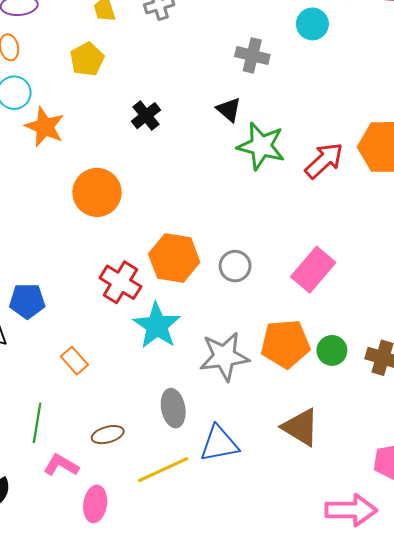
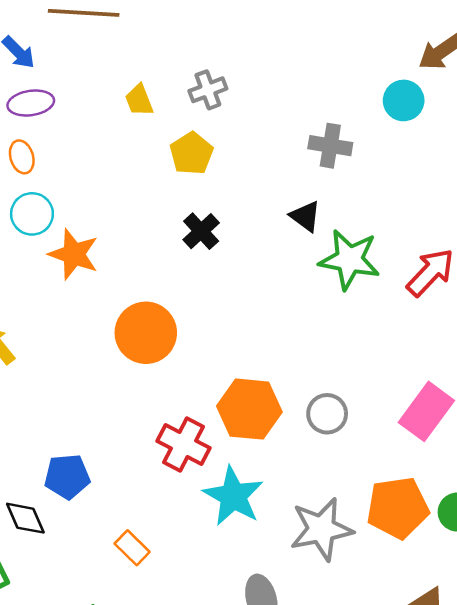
yellow pentagon: (87, 59) -> (191, 153), moved

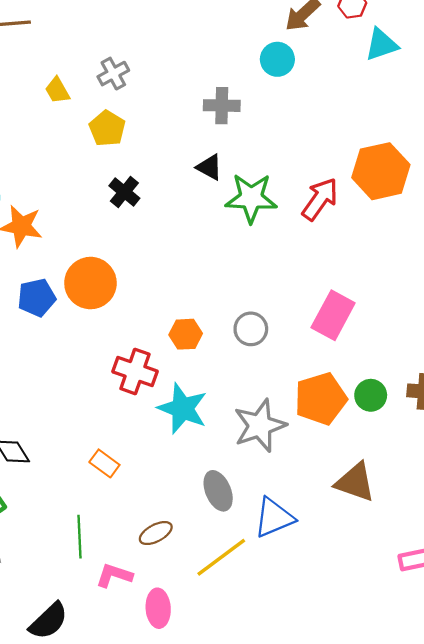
orange hexagon: (249, 409) -> (186, 334), size x0.6
blue pentagon: (67, 476) -> (37, 298), moved

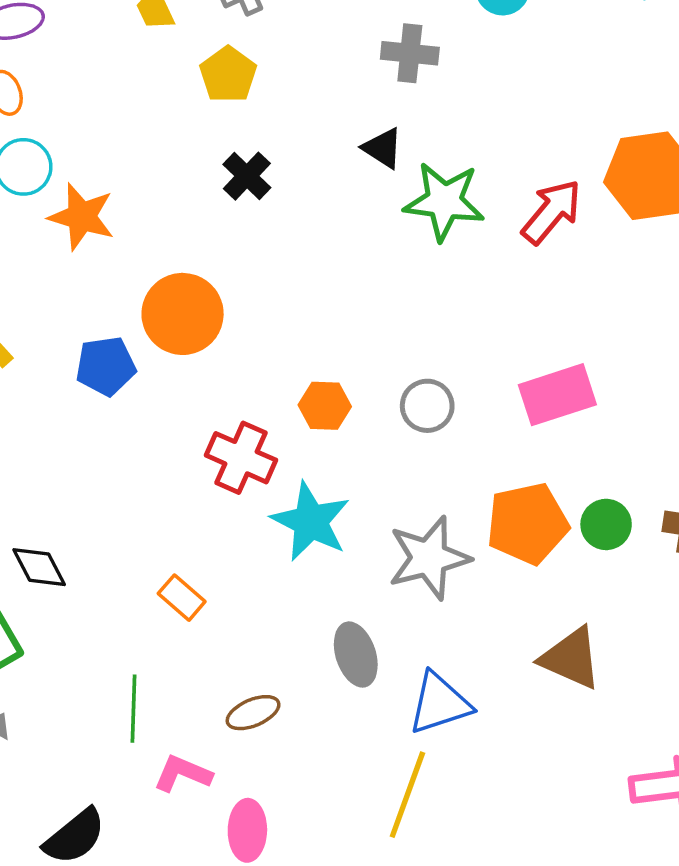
blue pentagon: (37, 298) -> (106, 366), moved
pink rectangle: (333, 315) -> (557, 395), turned 39
yellow line: (221, 557) -> (407, 795), moved, turned -38

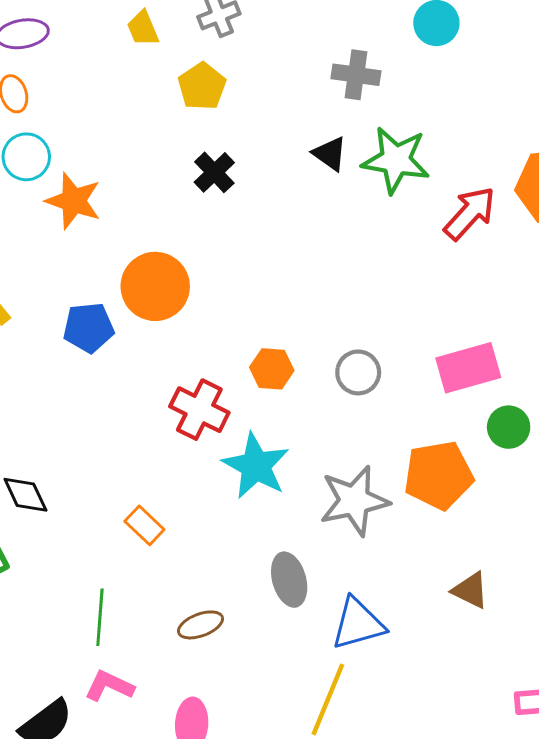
green star: (444, 201) -> (396, 160), moved
green circle: (606, 524) -> (509, 427), moved
brown triangle: (571, 658) -> (470, 590), size x0.7
pink L-shape: (183, 773) -> (109, 686), moved

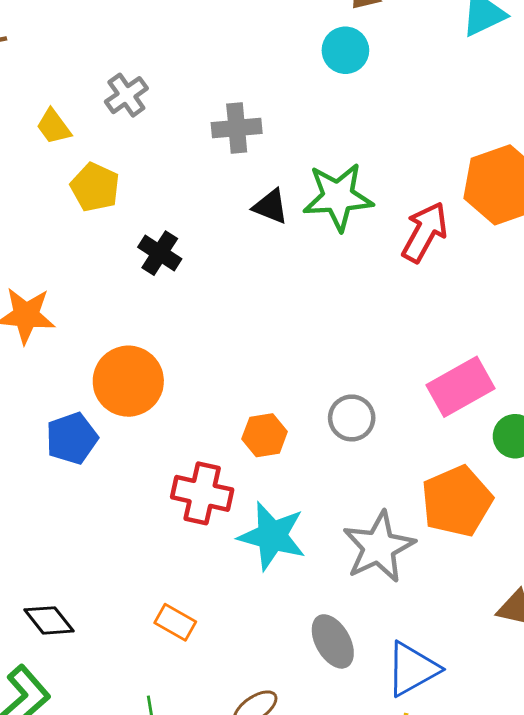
gray cross: (356, 75) -> (237, 128), moved
yellow pentagon: (202, 86) -> (95, 187), moved

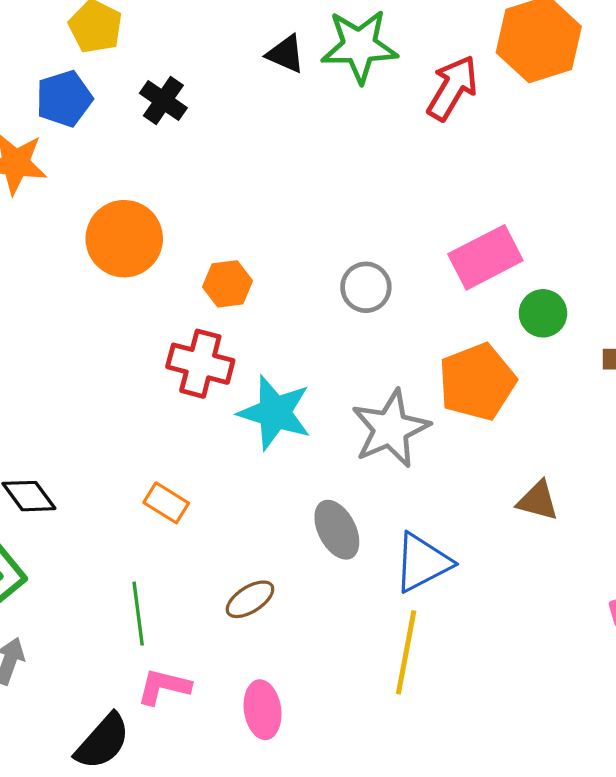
orange hexagon: (265, 435) -> (227, 284), moved
blue pentagon: (72, 438) -> (64, 99), moved

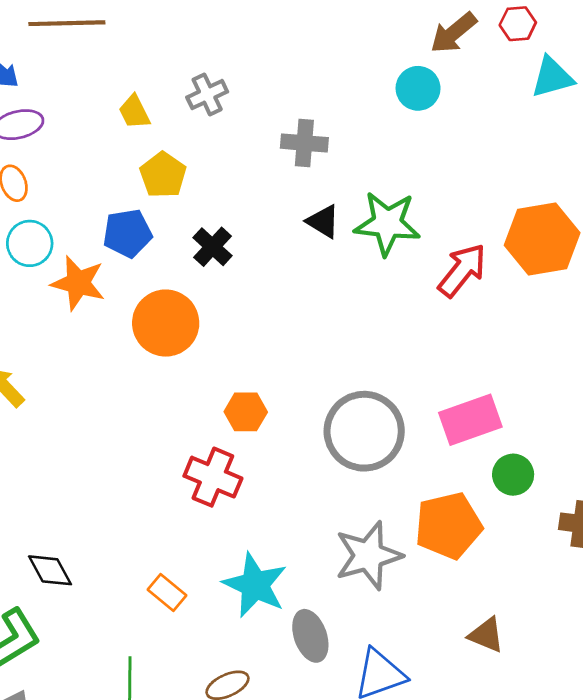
orange circle: (124, 239) -> (166, 323), moved
gray circle: (366, 287) -> (364, 431), size x1.8
cyan star: (275, 413) -> (255, 585), moved

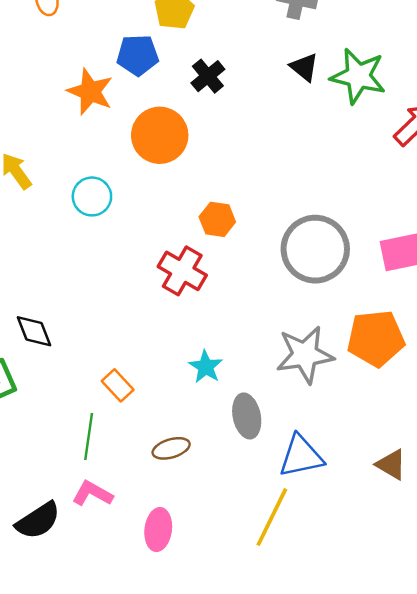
cyan circle: (30, 243) -> (92, 196), moved
cyan star: (255, 585) -> (206, 367), size x0.6
orange rectangle: (167, 592) -> (118, 385), moved
brown triangle: (486, 635) -> (391, 464), moved

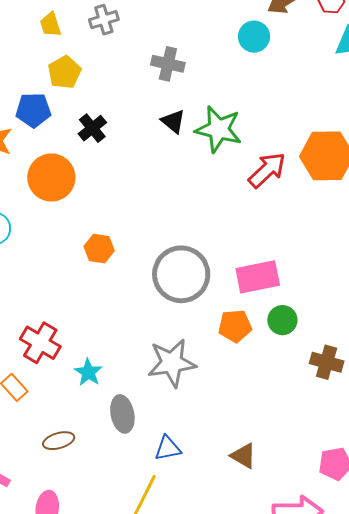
red cross: (182, 271) -> (40, 343), moved
orange pentagon: (376, 338) -> (235, 326), moved, size x0.7
blue triangle: (301, 456) -> (168, 448), size x0.7

